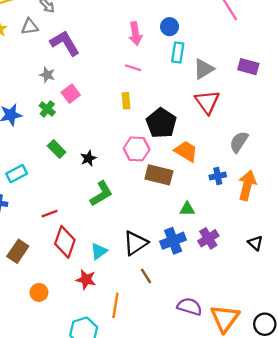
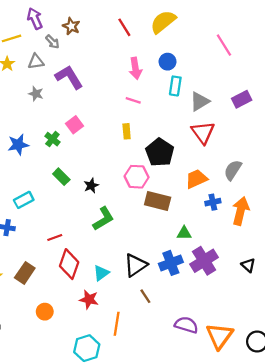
purple rectangle: (248, 67) -> (242, 99), turned -42
gray star: (47, 75) -> (36, 94), moved
orange trapezoid: (186, 151) -> (196, 179), moved, turned -55
purple cross: (208, 238) -> (204, 261), size x1.4

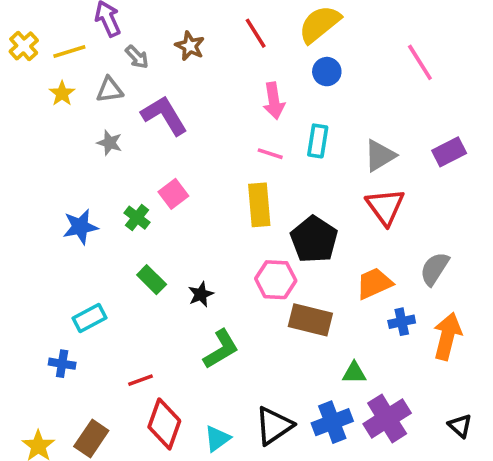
brown star: (71, 26) -> (190, 46), moved
blue circle: (168, 62) -> (327, 72), moved
cyan rectangle: (175, 86) -> (318, 141), moved
yellow rectangle: (127, 131) -> (259, 205), size x1.6

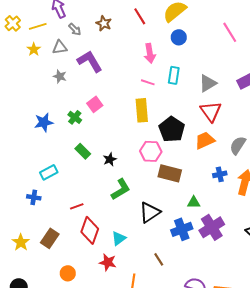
orange trapezoid: (374, 283) -> (205, 140), moved
black triangle: (274, 426) -> (150, 212), moved

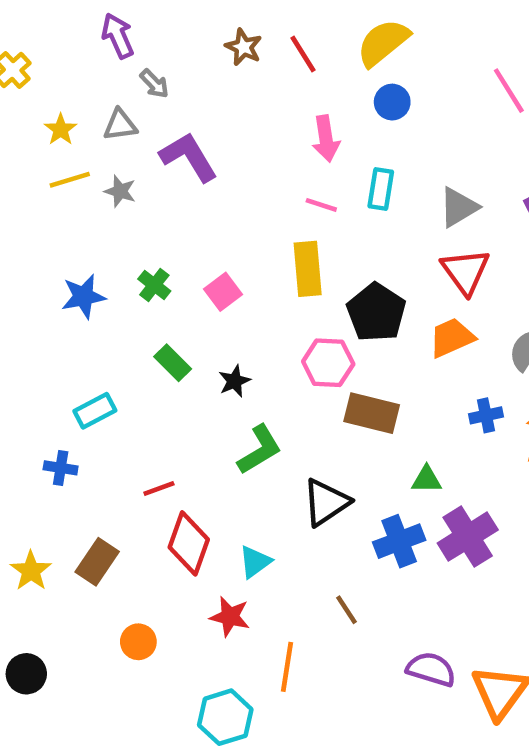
brown star: (104, 23) -> (244, 47), moved
yellow line: (38, 26) -> (70, 180), moved
pink square: (95, 104) -> (223, 292), moved

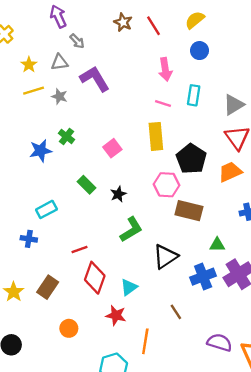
yellow semicircle: (383, 43) -> (195, 20), size x0.7
green cross: (154, 285) -> (66, 136), moved

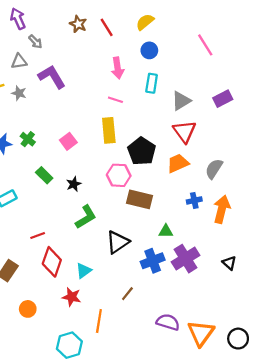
cyan rectangle: (194, 95) -> (152, 83), moved
green cross: (66, 136) -> (28, 139), moved
brown line: (176, 312) -> (127, 294), turned 72

